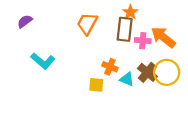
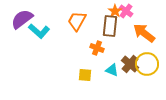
purple semicircle: (25, 21) -> (22, 19), size x1.6
pink cross: (143, 41) -> (126, 11), moved, turned 32
cyan L-shape: (43, 61) -> (39, 31), moved
orange cross: (110, 67) -> (97, 48), moved

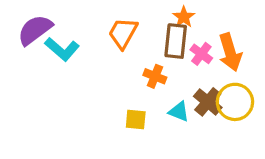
pink cross: (126, 11) -> (201, 54), moved
orange arrow: (144, 33) -> (230, 52), turned -145

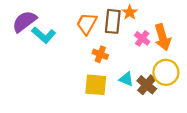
brown rectangle: (176, 41) -> (113, 21), moved
orange cross: (155, 76) -> (100, 54), moved
brown cross: (208, 102) -> (147, 85), moved
yellow square: (136, 120) -> (96, 85), size x1.5

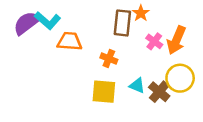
orange trapezoid: (87, 24) -> (70, 41), moved, turned 65
cyan L-shape: (44, 35) -> (48, 21), moved
orange arrow: (163, 37) -> (176, 40), turned 40

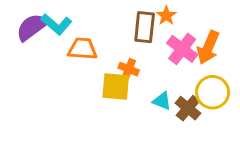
pink cross: (154, 41) -> (182, 49), size x1.5
yellow square: (104, 92) -> (116, 86), moved

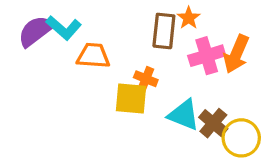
pink cross: (182, 49) -> (207, 56), turned 36
yellow circle: (213, 92) -> (241, 138), moved
cyan triangle: (162, 101) -> (184, 115), size x1.5

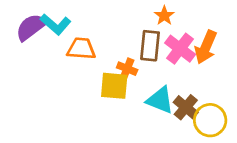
brown rectangle: (164, 31) -> (150, 46), moved
pink cross: (207, 56) -> (180, 49), turned -36

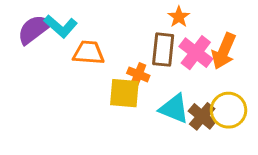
yellow circle: (210, 120) -> (229, 110), moved

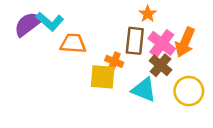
brown cross: (202, 116) -> (161, 65), moved

